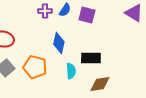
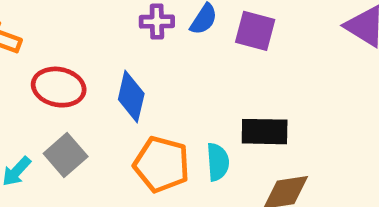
blue diamond: (59, 43) -> (131, 96), moved
orange pentagon: (35, 67) -> (162, 164), moved

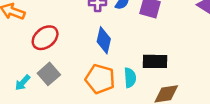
red ellipse: (59, 87) -> (45, 38), turned -50
blue diamond: (131, 96) -> (104, 40), moved

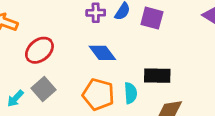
blue diamond: (104, 40) -> (102, 53), turned -50

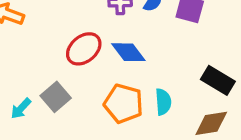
red ellipse: (39, 50) -> (84, 49), moved
black rectangle: (157, 76) -> (218, 80), moved, turned 30

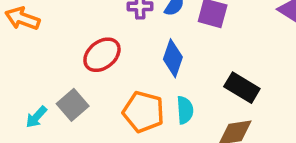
blue diamond: (128, 52) -> (173, 58), moved, turned 56

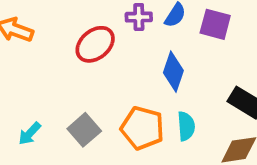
red ellipse: (102, 55) -> (95, 44), moved
gray square: (73, 105) -> (84, 130), moved

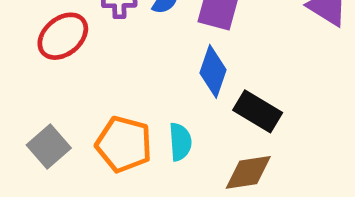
blue diamond: (173, 72) -> (213, 71), moved

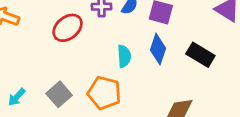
black rectangle: (258, 111) -> (200, 55), moved
cyan semicircle: (180, 142) -> (124, 56), moved

